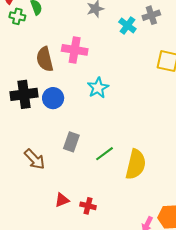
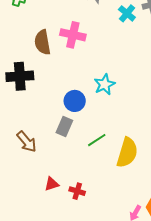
cyan star: (98, 88) -> (104, 84), moved
blue circle: (53, 98) -> (75, 101), moved

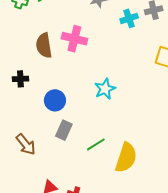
cyan cross: (127, 13) -> (129, 18), turned 30
black cross: (20, 76) -> (20, 79), size x0.6
blue circle: (75, 101) -> (55, 100), moved

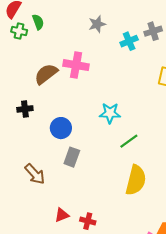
brown semicircle: (44, 45) -> (46, 74), turned 65
cyan star: (105, 89) -> (110, 113), turned 30
green line: (96, 144) -> (129, 141), moved

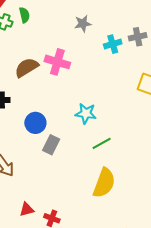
gray rectangle: (72, 157) -> (51, 145), moved

